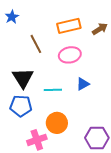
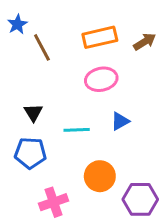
brown line: (36, 44) -> (42, 47), moved
black triangle: (23, 78) -> (33, 113), size x0.6
orange circle: (57, 123) -> (100, 176), moved

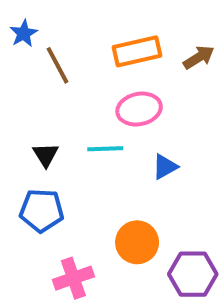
cyan line: (77, 130) -> (105, 149), moved

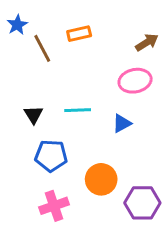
orange rectangle: (137, 51) -> (79, 34), moved, size x0.7
pink ellipse: (139, 109) -> (135, 81), moved
blue pentagon: (42, 210) -> (51, 156), moved

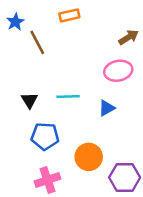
orange rectangle: (79, 34) -> (69, 15), moved

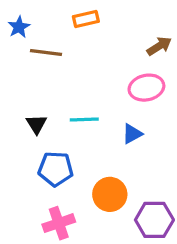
brown line: (37, 42) -> (46, 52), turned -55

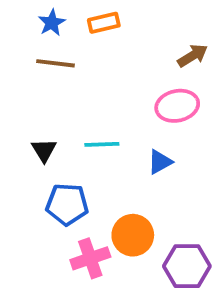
blue star: (19, 27) -> (52, 23), moved
pink cross: (59, 223) -> (90, 258), moved

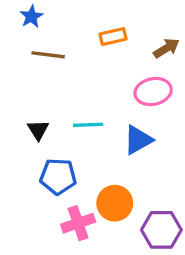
blue star: (52, 23) -> (31, 17), moved
orange rectangle: (104, 23) -> (113, 37), moved
blue triangle: (160, 162) -> (138, 140), size x1.4

